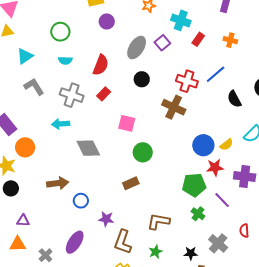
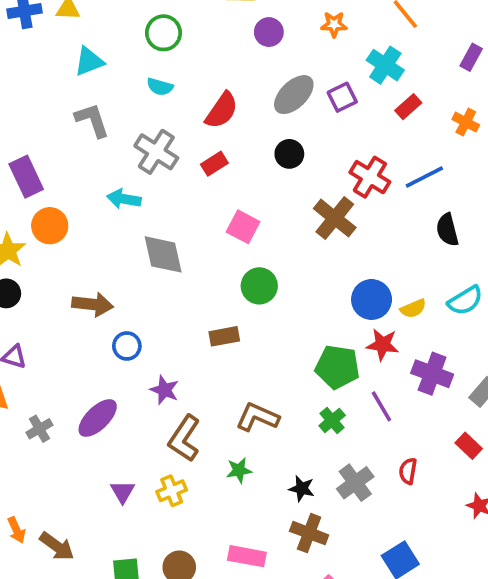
purple circle: (107, 21) -> (269, 32), moved

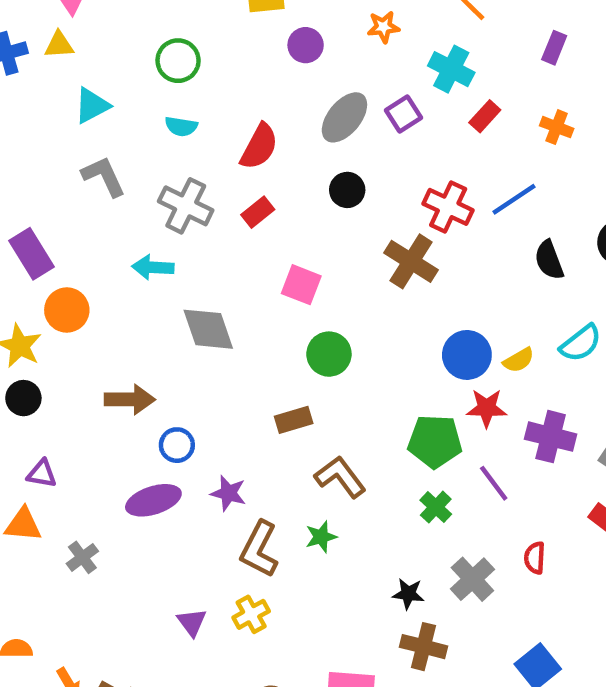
brown L-shape: (257, 417) -> (340, 477), moved, turned 36
purple ellipse: (98, 418) -> (153, 500), moved, turned 33
green star: (239, 470) -> (321, 537), moved

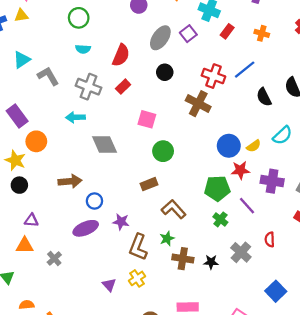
cyan triangle: (92, 106) -> (22, 60), moved
brown cross: (423, 647) -> (183, 259), moved

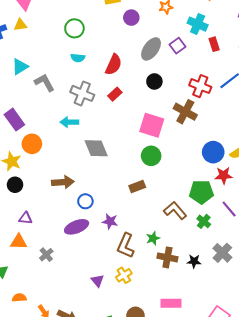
red rectangle: (227, 31) -> (214, 44), turned -56
pink square: (147, 119) -> (152, 125), moved, size x1.4
brown L-shape: (174, 209) -> (175, 211), moved

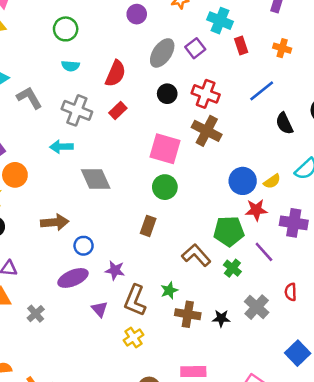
red cross: (200, 86) -> (206, 94), moved
brown rectangle: (137, 187) -> (148, 226), turned -49
purple triangle: (97, 281) -> (99, 309), moved

